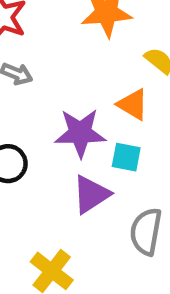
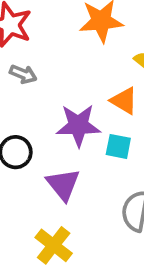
purple triangle: (91, 194) -> (63, 184), moved, turned -36

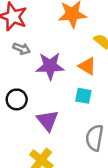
purple star: (78, 125) -> (50, 66), moved

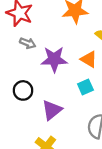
cyan square: (83, 96) -> (85, 87), turned -35
purple triangle: (48, 120) -> (52, 110), turned 30

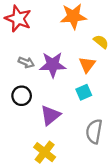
gray arrow: (28, 43) -> (26, 62), moved
orange triangle: (89, 59) -> (87, 65), turned 36

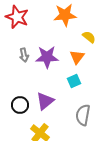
gray arrow: (26, 62) -> (24, 55), turned 56
black circle: (22, 96) -> (20, 105), moved

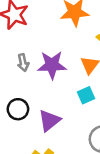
black circle: (20, 105) -> (18, 109), moved

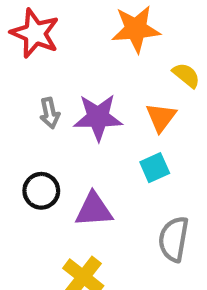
purple triangle: (49, 121) -> (94, 210), turned 35

